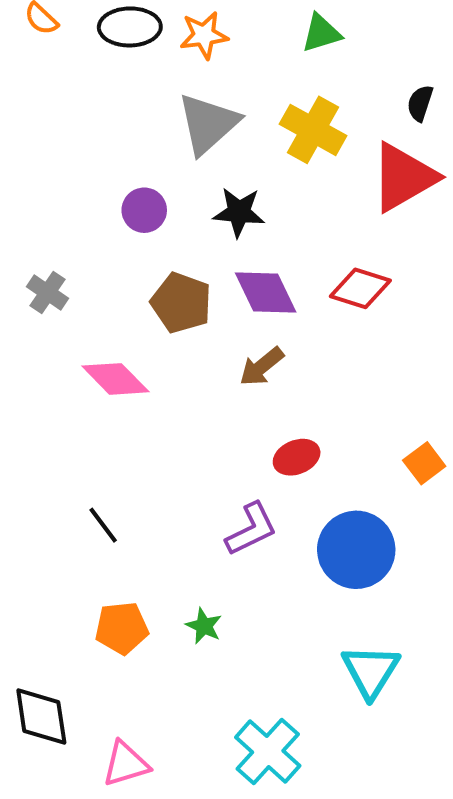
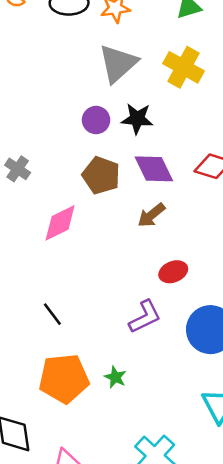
purple circle: (144, 210) -> (96, 120), moved
pink diamond: (115, 379) -> (60, 223), turned -72
orange pentagon: (122, 628) -> (64, 378), size x1.5

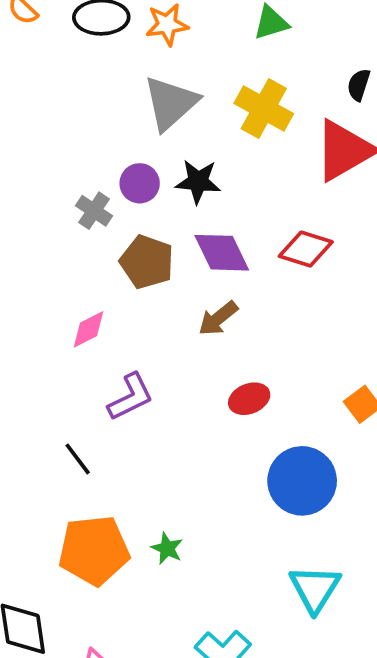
gray cross: (18, 169) -> (94, 211), moved
pink diamond: (60, 223) -> (89, 329), size x0.7
purple L-shape: (145, 317) -> (131, 397), moved

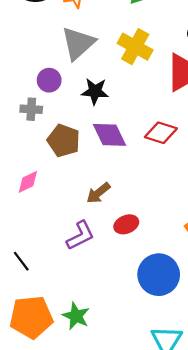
purple circle: (140, 183) -> (49, 80), moved
gray cross: (94, 211) -> (31, 109), turned -30
brown arrow: (218, 318) -> (98, 193), moved
purple L-shape: (131, 397) -> (80, 236), moved
green star: (167, 548) -> (76, 316), size x1.4

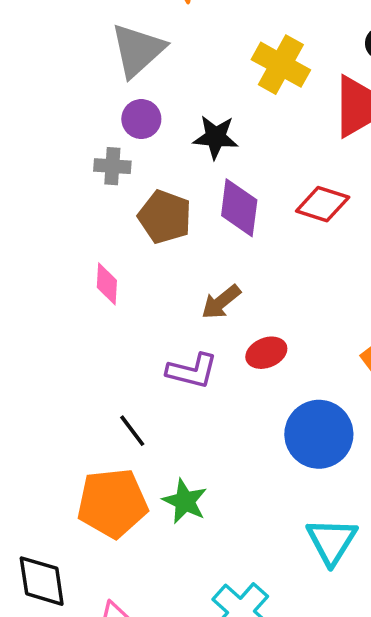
gray triangle: (78, 43) -> (138, 50), moved
purple diamond: (109, 135) -> (239, 208), turned 33
pink diamond: (28, 182) -> (107, 284), turned -60
purple L-shape: (80, 236) -> (192, 371), turned 40
black line: (21, 261) -> (132, 431), moved

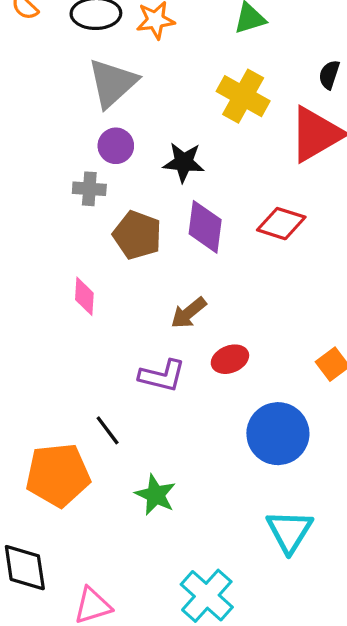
orange pentagon: (112, 503) -> (58, 475), moved

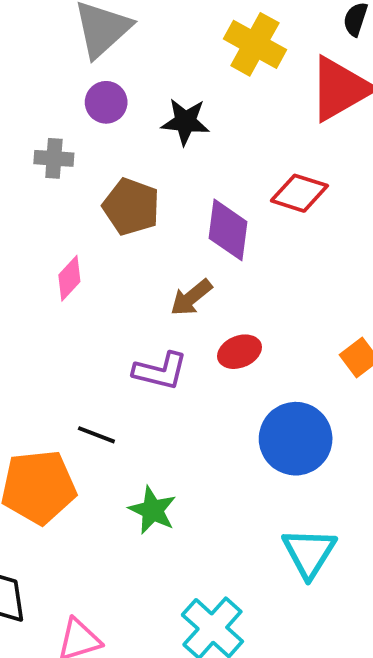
gray cross: (89, 189) -> (54, 158), moved
purple diamond: (205, 227) -> (228, 230), moved
pink diamond: (84, 296) -> (69, 278), turned 39
black line: (108, 430) -> (96, 435), turned -32

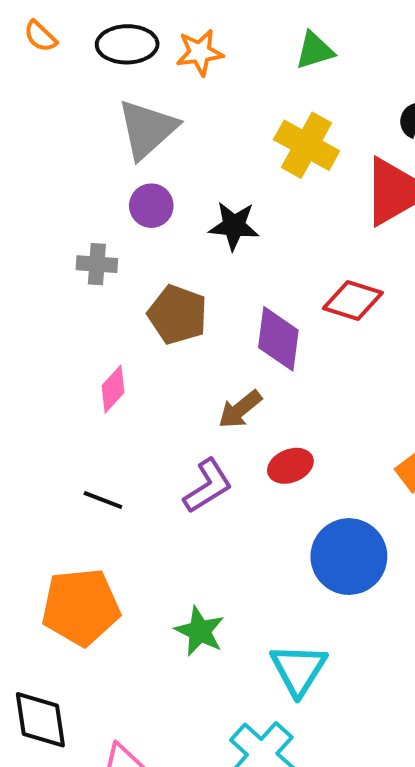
purple L-shape: (160, 371) -> (208, 486), turned -46
black line: (96, 435) -> (103, 500), moved
cyan triangle: (309, 553) -> (299, 669), moved

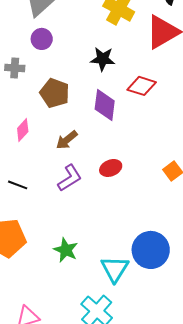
black star: (234, 226) -> (103, 59), moved
brown arrow: (240, 409) -> (67, 140), moved
blue circle: (349, 557) -> (151, 250), moved

